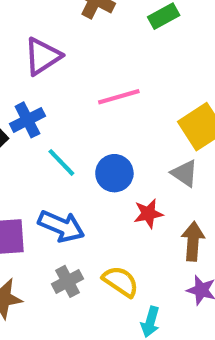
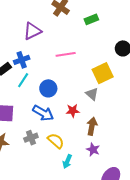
cyan line: (61, 162) -> (23, 80), moved, turned 70
blue circle: (114, 173) -> (48, 88), moved
blue arrow: (61, 226) -> (43, 113), moved

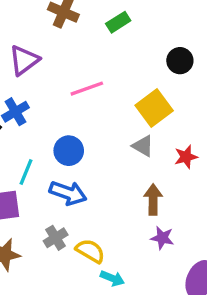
cyan line: (23, 80) -> (26, 172), moved
red star: (73, 111) -> (186, 157), moved
yellow semicircle: (56, 141) -> (90, 251), moved
cyan arrow: (67, 161) -> (112, 278), moved, turned -80

